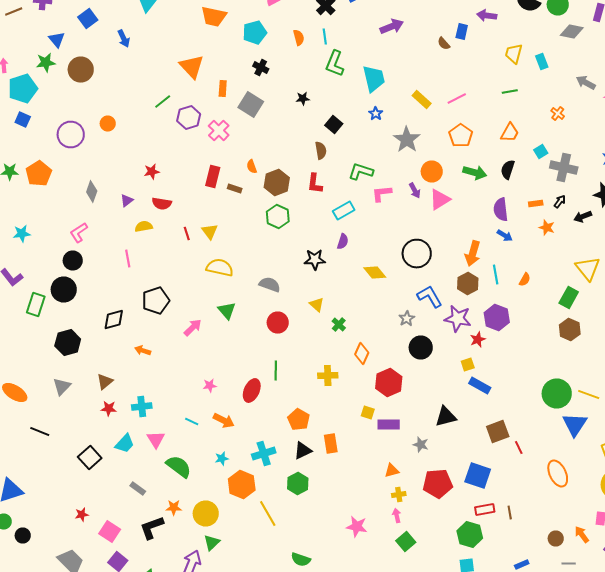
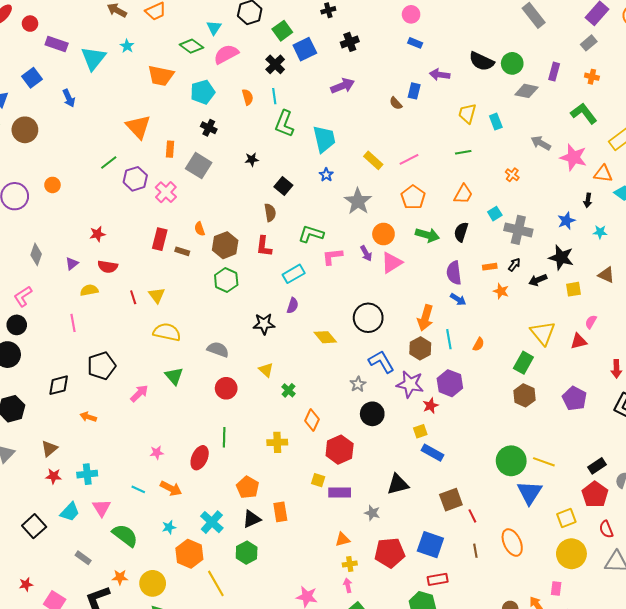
cyan cross: (264, 454) -> (212, 522), turned -30
brown line: (510, 512) -> (475, 551), moved

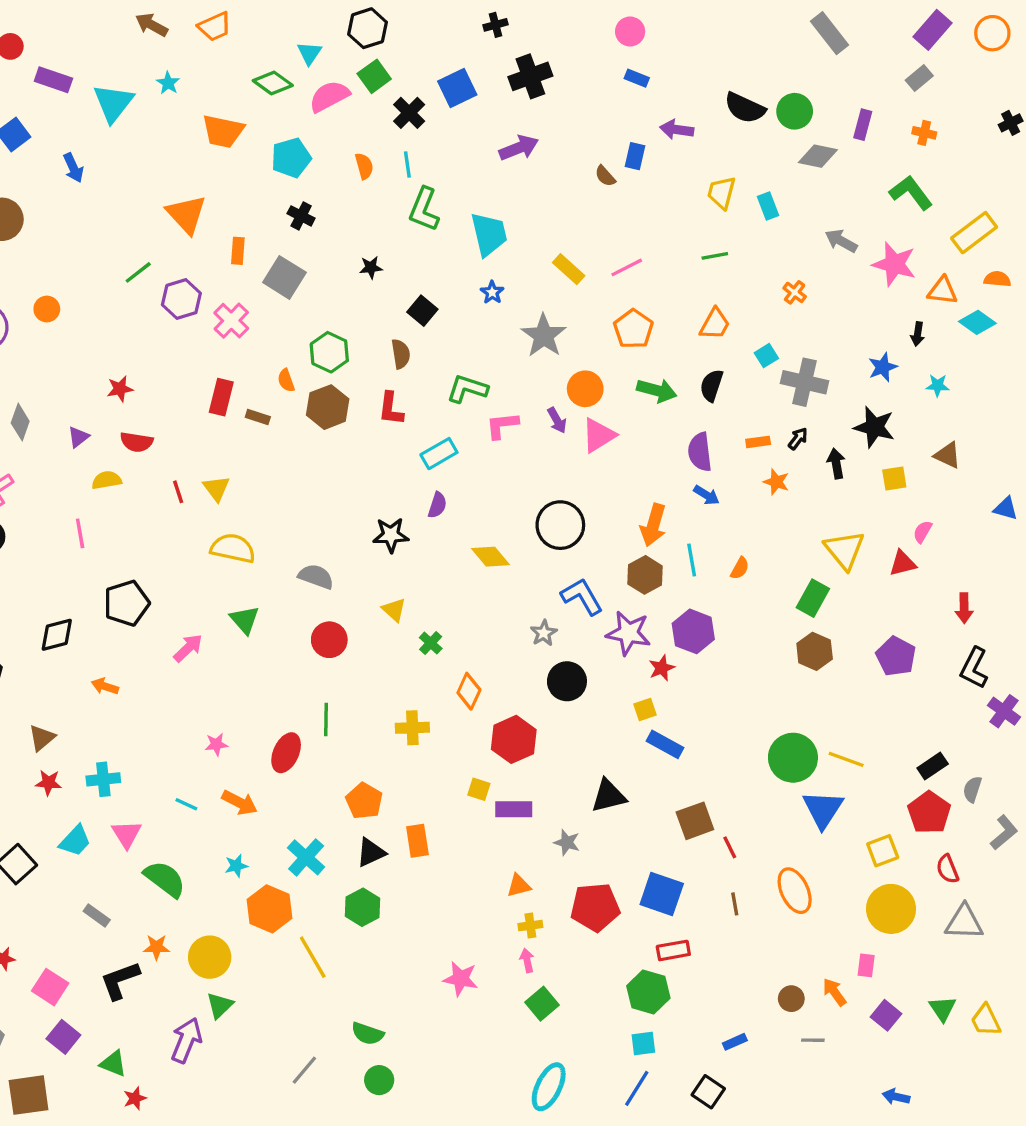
green square: (282, 31) -> (374, 76), moved
black cross: (350, 42) -> (530, 76), size x1.4
green hexagon: (226, 280) -> (329, 352), moved
black arrow: (538, 280) -> (836, 464), turned 102

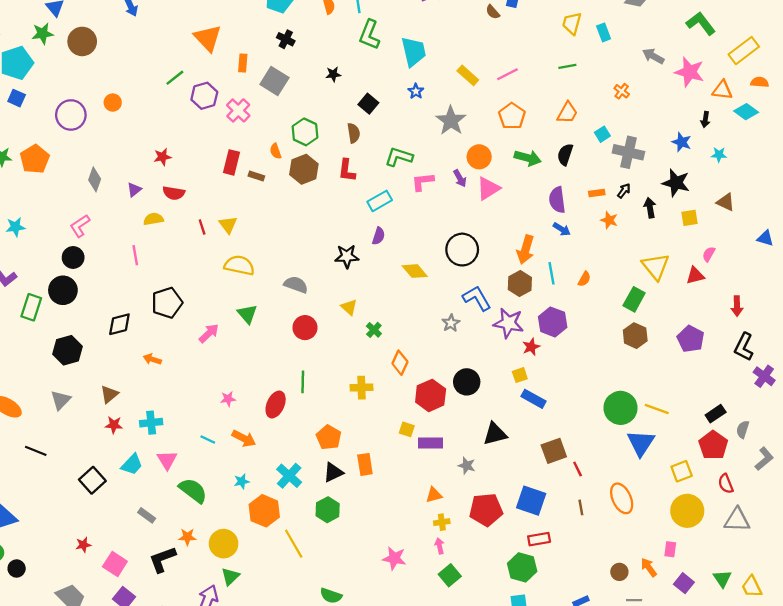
blue star: (883, 367) -> (682, 142), turned -30
black circle: (567, 681) -> (467, 382), moved

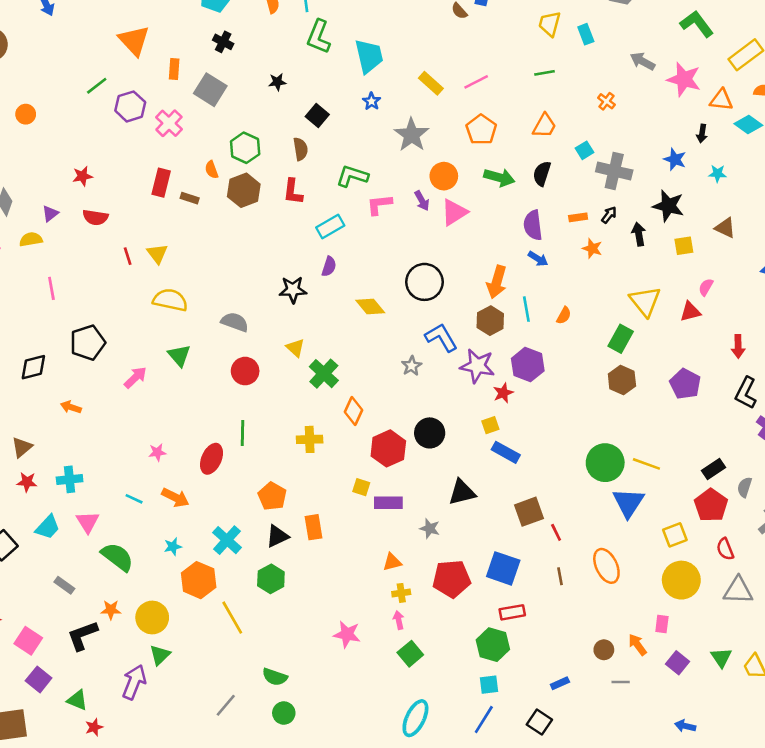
yellow semicircle: (153, 219) -> (31, 239), moved
green cross: (374, 330) -> (324, 374), size x1.6

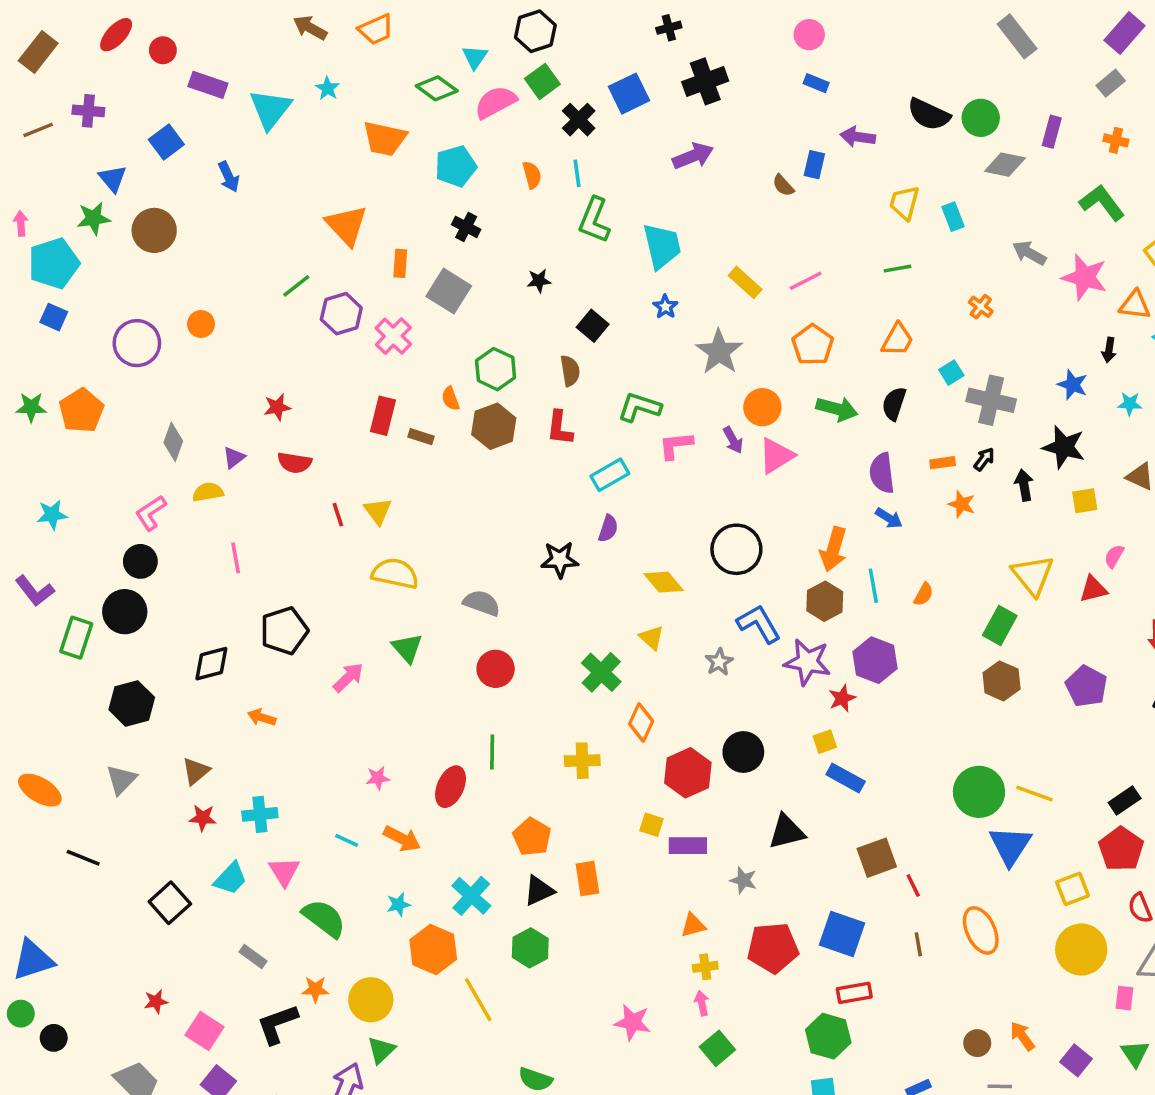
yellow triangle: (295, 348) -> (652, 638), moved
pink rectangle: (662, 624) -> (1125, 998), moved

